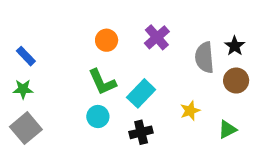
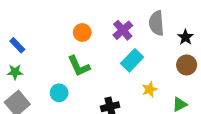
gray semicircle: (204, 57) -> (156, 23), moved
cyan rectangle: (141, 93) -> (132, 60), moved
cyan circle: (98, 117) -> (59, 93), moved

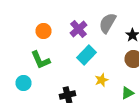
gray semicircle: (156, 23) -> (108, 23), turned 35

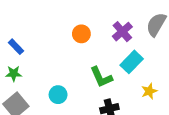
green L-shape: (40, 60) -> (101, 77), moved

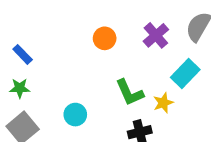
cyan rectangle: (132, 62) -> (185, 74), moved
yellow star: (149, 91) -> (163, 103), moved

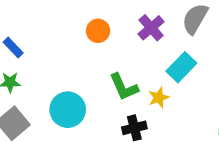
cyan circle: (75, 115) -> (68, 110), size x1.5

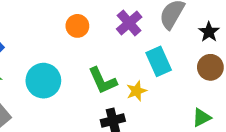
cyan rectangle: (181, 67) -> (159, 61), turned -68
cyan circle: (68, 110) -> (43, 81), moved

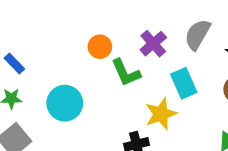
green L-shape: (103, 81) -> (126, 73), moved
yellow star: (136, 91) -> (161, 114), size x1.5

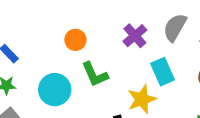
orange circle: (100, 47) -> (75, 40), moved
green L-shape: (126, 73) -> (95, 74), moved

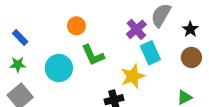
purple cross: (135, 36) -> (136, 29), moved

